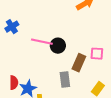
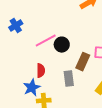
pink line: (42, 42) -> (46, 41), turned -40
red semicircle: (14, 83) -> (41, 71), moved

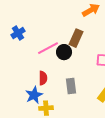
brown rectangle: (83, 62) -> (76, 38), moved

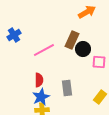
black circle: (64, 52) -> (83, 49), moved
blue star: (34, 95) -> (41, 97), moved

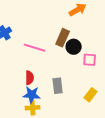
pink line: (44, 50) -> (35, 48), turned 45
blue star: (41, 97) -> (32, 95), turned 30

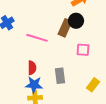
black circle: (74, 47) -> (76, 21), moved
pink square: (90, 60) -> (83, 50), moved

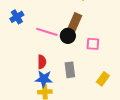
black circle: (76, 21) -> (68, 36), moved

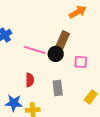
blue star: (44, 79) -> (14, 103), moved

